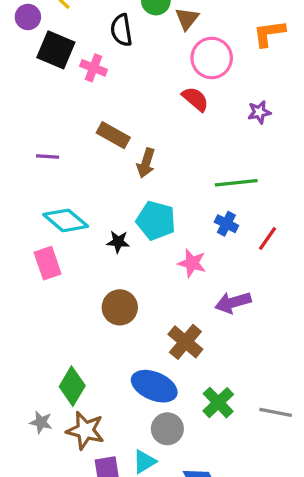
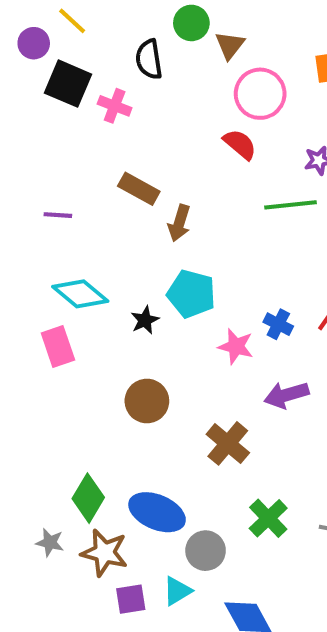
green line: (236, 183) -> (290, 205), moved
blue cross: (226, 224) -> (278, 324), moved
black star: (118, 242) -> (145, 320), turned -30
blue ellipse: (154, 386) -> (157, 512), moved

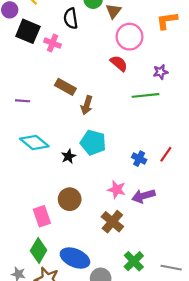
pink rectangle: (58, 346) -> (42, 216), moved
pink star: (236, 346) -> (117, 190), moved

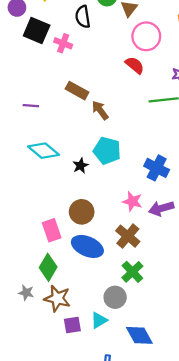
brown arrow: (87, 105) -> (100, 110), turned 126
blue cross: (139, 159) -> (157, 168), size x1.5
blue ellipse: (75, 258) -> (87, 246), moved
green cross: (134, 261) -> (132, 272), moved

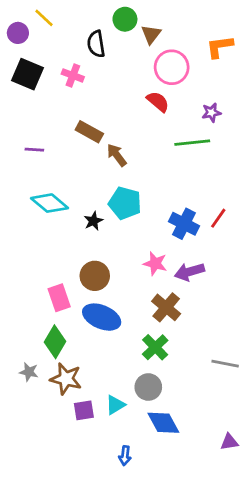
black square: (37, 31) -> (28, 74), moved
brown cross: (128, 236) -> (166, 307), moved
gray circle: (115, 297) -> (148, 387), moved

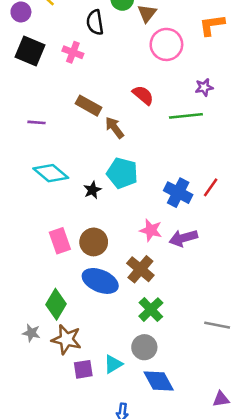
red semicircle: (158, 102) -> (143, 95), moved
pink rectangle: (59, 298) -> (60, 241), moved
brown cross: (166, 307) -> (140, 269), moved

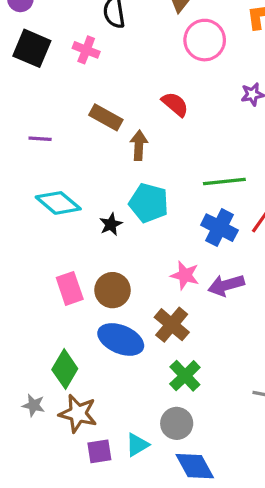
green line: (186, 116) -> (224, 182), moved
brown arrow: (114, 128) -> (139, 145), turned 40

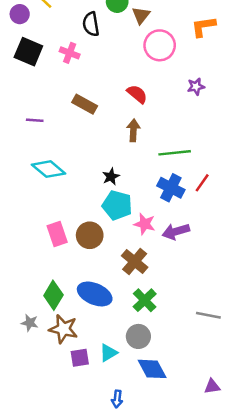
brown arrow: (139, 145) -> (133, 130), moved
cyan pentagon: (149, 203) -> (117, 205), moved
black star: (111, 224) -> (111, 177), moved
blue ellipse: (121, 339) -> (95, 294), moved

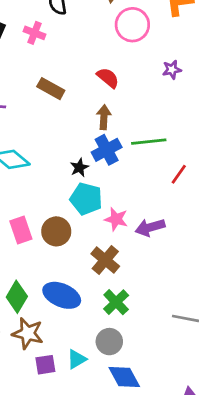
blue cross: (171, 188) -> (107, 150), moved, turned 35

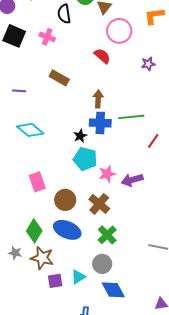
red semicircle: (108, 78) -> (102, 56), moved
blue cross: (107, 150) -> (100, 123), turned 30
pink star: (116, 219) -> (107, 174), turned -30
brown circle: (56, 231) -> (65, 200), moved

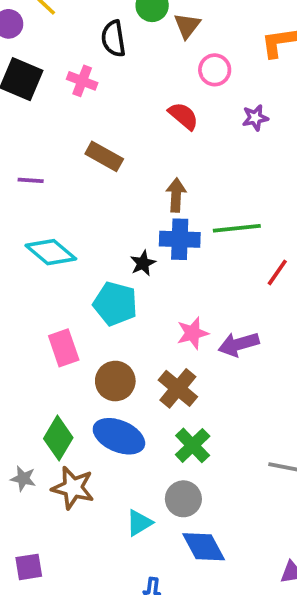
pink circle: (119, 31) -> (215, 70), size x0.7
purple star: (148, 64) -> (255, 118), moved
cyan pentagon: (85, 159) -> (115, 304), moved
purple square: (55, 281) -> (29, 567), moved

